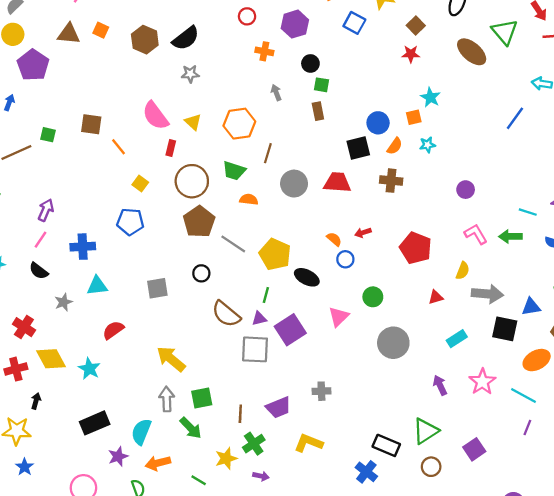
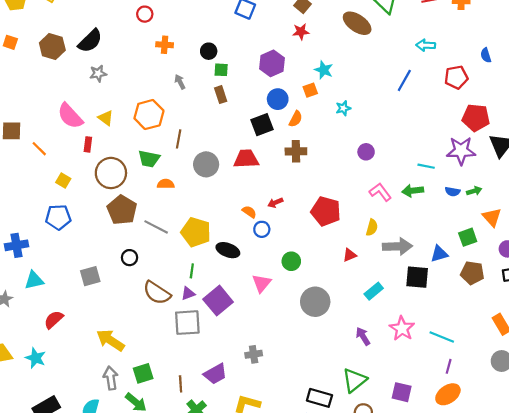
purple hexagon: (295, 24) -> (272, 63), moved
cyan star: (427, 145) -> (343, 108), moved
orange ellipse: (537, 360) -> (448, 394), moved
purple square: (474, 449) -> (402, 392), turned -36

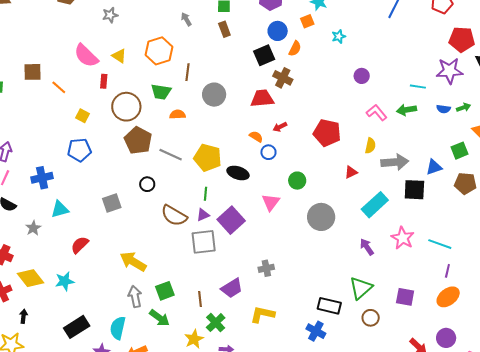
brown cross: (296, 151) -> (283, 78), moved, turned 30
red trapezoid: (246, 159) -> (262, 98), moved
cyan rectangle: (374, 291) -> (375, 205), size x1.5
cyan star: (36, 358) -> (65, 281), turned -30

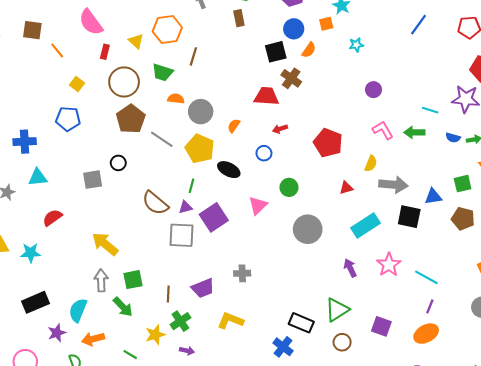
yellow triangle: (119, 56) -> (136, 41), moved
gray circle: (214, 95) -> (201, 112), moved
orange semicircle: (256, 137) -> (234, 126), moved, turned -96
black circle: (147, 184) -> (118, 163), moved

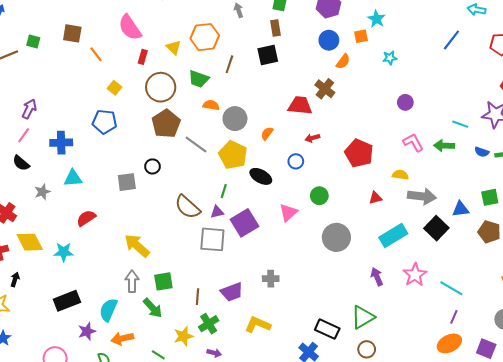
black square: (276, 52) -> (268, 55), moved
yellow semicircle: (371, 164) -> (400, 175), turned -105
black square: (409, 217) -> (436, 228), turned 30
purple square: (381, 326) -> (486, 349), moved

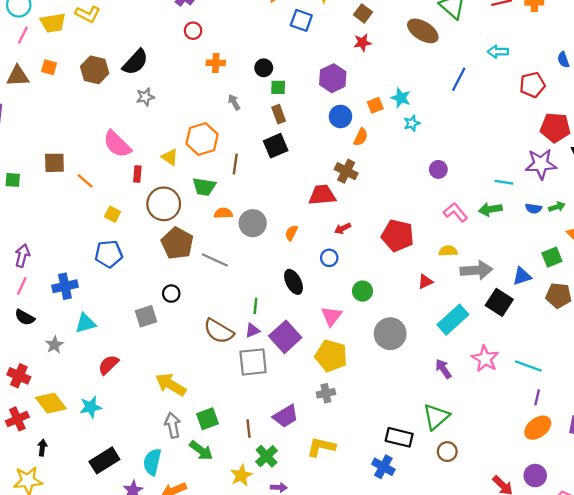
cyan star: (376, 19) -> (401, 98), moved
blue line: (451, 40) -> (459, 79), moved
yellow pentagon: (233, 155) -> (331, 356), moved
black ellipse: (261, 176) -> (293, 282), turned 45

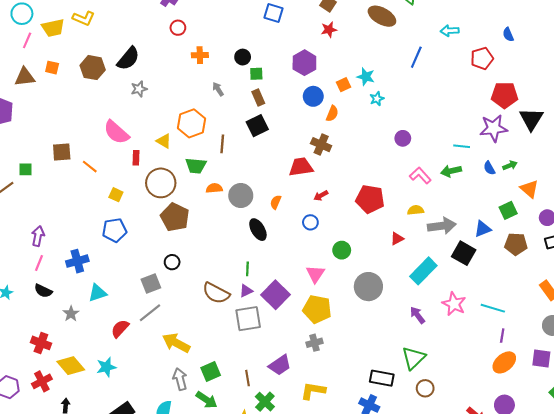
blue semicircle: (534, 208) -> (489, 168), turned 56
gray line: (215, 260) -> (150, 313), moved, turned -60
black ellipse: (293, 282) -> (258, 230), moved

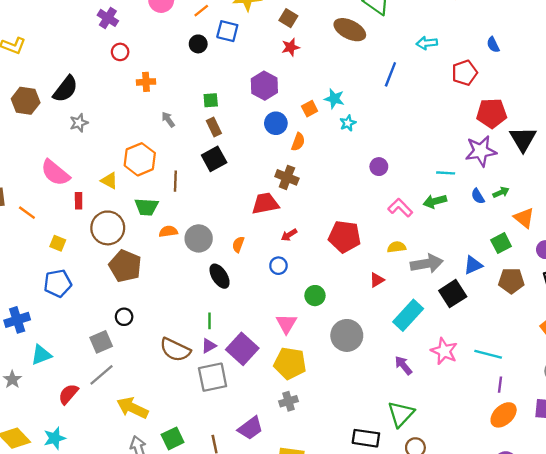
black circle: (243, 57) -> (198, 44), moved
black square: (464, 253) -> (453, 294), turned 30

